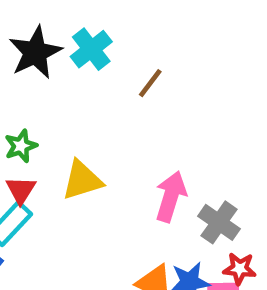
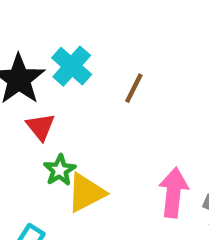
green star: (21, 146) -> (60, 170), moved
red triangle: (21, 190) -> (41, 127), moved

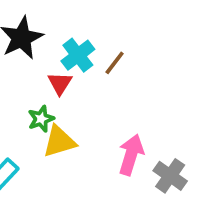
cyan cross: (72, 66) -> (78, 55), moved
red triangle: (41, 127) -> (60, 83), moved

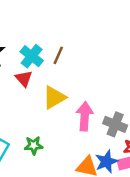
green star: (41, 119) -> (34, 145), moved, turned 30
yellow triangle: (59, 141) -> (54, 97), moved

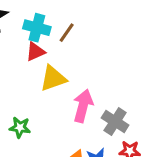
cyan cross: (32, 56) -> (37, 28), turned -35
red triangle: (24, 79) -> (35, 52), moved, turned 36

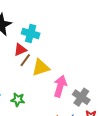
brown line: (67, 33) -> (25, 60), moved
red triangle: (35, 52) -> (20, 50), moved

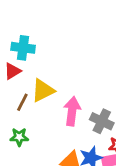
brown line: (25, 60) -> (22, 102), moved

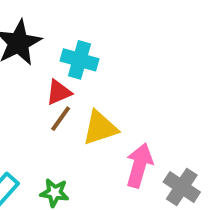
brown line: (22, 102) -> (61, 119), moved

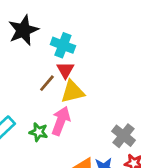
red triangle: (59, 92) -> (65, 70), moved, turned -42
pink arrow: (139, 165) -> (61, 121), moved

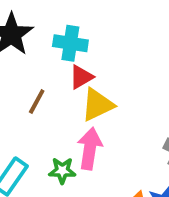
red triangle: (65, 70) -> (81, 77), turned 42
brown line: (47, 83) -> (37, 101), moved

